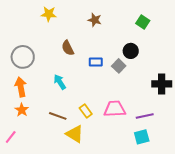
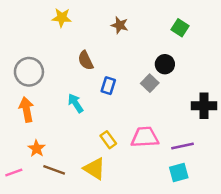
blue rectangle: (96, 62) -> (108, 86), moved, turned -72
orange star: (22, 110) -> (37, 149), moved
brown line: (58, 116) -> (54, 170), moved
pink line: (11, 137) -> (14, 172), turned 32

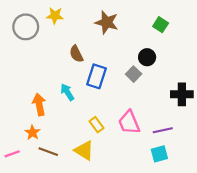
brown star: (120, 25) -> (107, 22), size x1.5
gray circle: (29, 72) -> (26, 27), moved
blue rectangle: (108, 86) -> (96, 76), size x1.5
orange arrow: (26, 110) -> (39, 104), moved
pink trapezoid: (145, 137) -> (129, 122), turned -110

